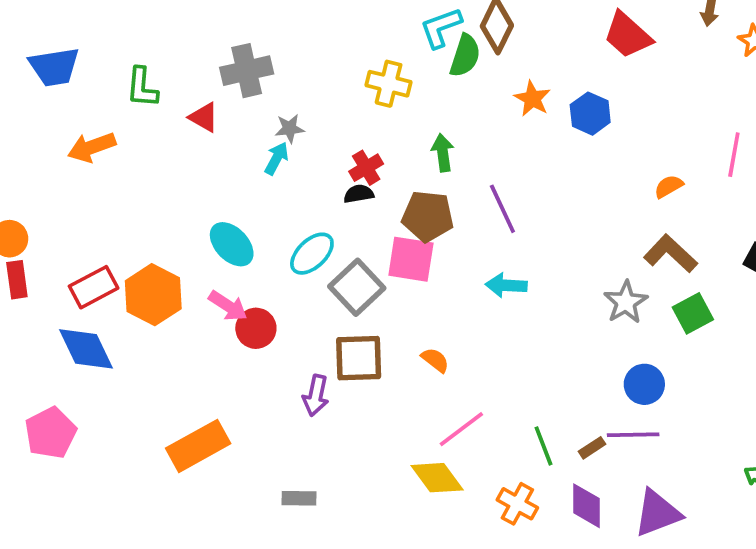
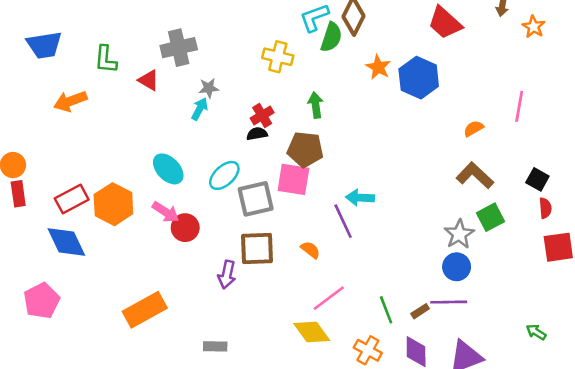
blue hexagon: (590, 114) -> (419, 78), size x1.4
purple line: (502, 209) -> (343, 221), moved
gray square: (357, 287) -> (256, 199), turned 30
gray star: (626, 302) -> (459, 234), moved

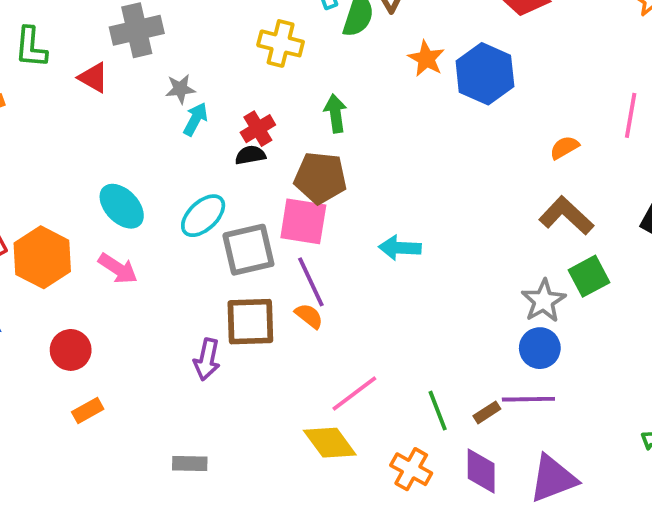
cyan arrow: (200, 109) -> (195, 119), moved
purple line: (343, 221) -> (311, 282), moved
red circle: (185, 228) -> (71, 350), moved
orange semicircle: (310, 250) -> (309, 316), moved
orange rectangle: (145, 310) -> (88, 411), size x0.5

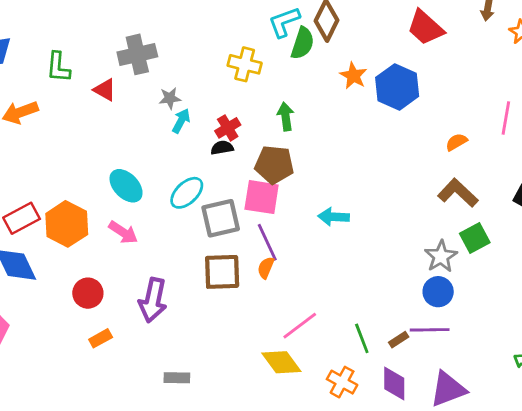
orange semicircle: (309, 316) -> (266, 268), turned -105
purple arrow: (207, 359) -> (153, 300), moved, size x1.4

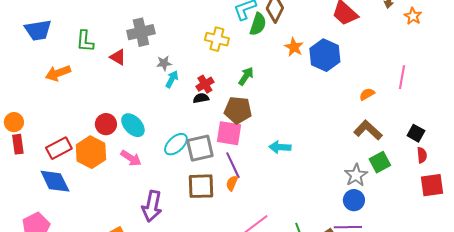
green arrow: (286, 117) -> (246, 76), turned 42
cyan ellipse: (187, 193) -> (176, 144), moved
red circle: (88, 293) -> (106, 124), moved

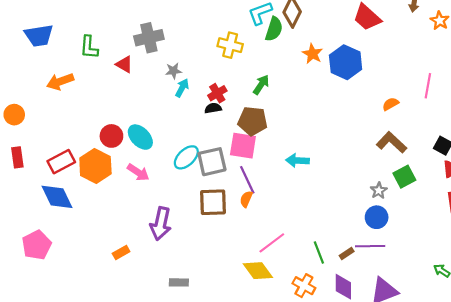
orange circle: (14, 122) -> (14, 115), moved
gray star: (356, 175) -> (379, 191), size x0.7

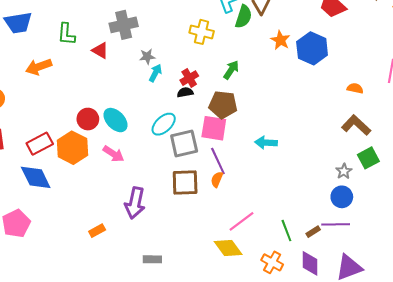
orange semicircle: (390, 104) -> (355, 88), turned 42
cyan ellipse: (186, 157) -> (164, 124), moved

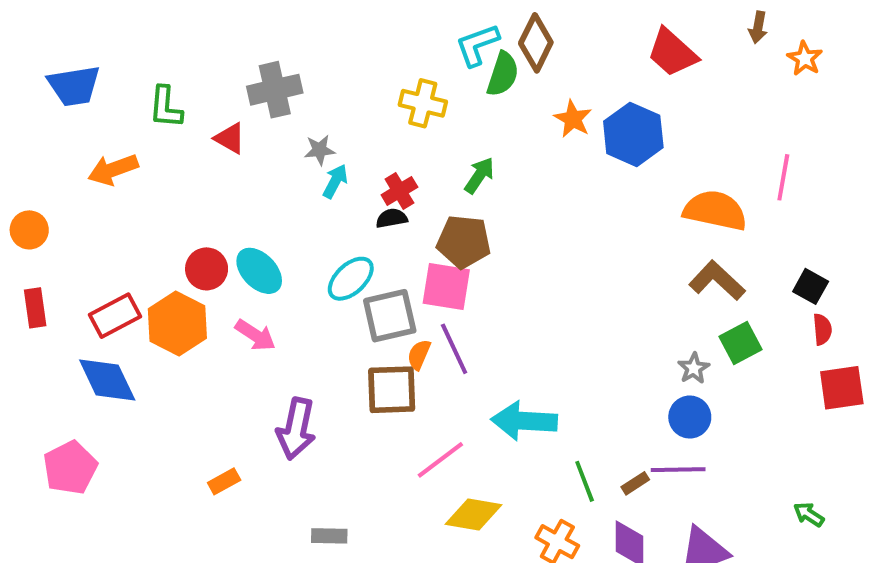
orange semicircle: (355, 88) -> (715, 210), size x2.0
cyan arrow: (266, 143) -> (524, 421), moved, size x1.5
orange semicircle: (217, 179) -> (419, 355), moved
pink line: (241, 221) -> (440, 460), moved
yellow diamond: (228, 248) -> (474, 514), turned -44

